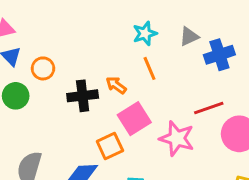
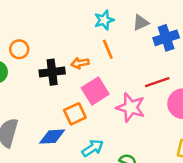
orange arrow: (116, 85) -> (80, 63), turned -48

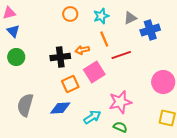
orange circle: (19, 49) -> (70, 14), moved
red line: (157, 82) -> (121, 55), moved
pink star: (131, 107) -> (120, 102), moved, turned -30
orange square: (75, 114) -> (70, 84), moved

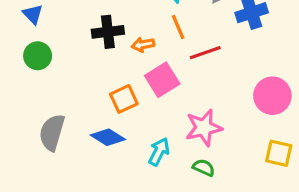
black cross: (60, 57) -> (108, 32), moved
blue diamond: (60, 108) -> (108, 137), turned 35
cyan arrow: (92, 117) -> (159, 152), turned -30

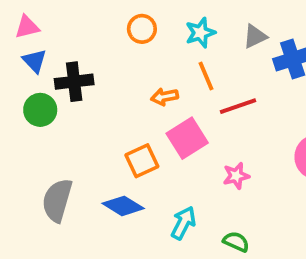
black cross: (108, 32) -> (74, 82), moved
pink star: (204, 128) -> (236, 176), moved, size x0.6

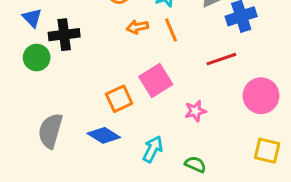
orange arrow: (165, 97) -> (137, 27), moved
red line: (238, 106) -> (221, 59), moved

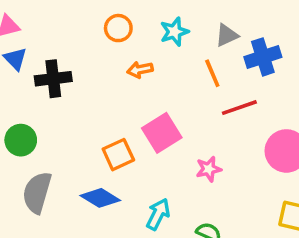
orange line: (171, 30) -> (212, 73), moved
green circle: (37, 58) -> (21, 140), moved

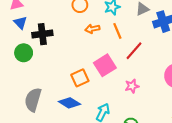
orange line: (212, 73) -> (117, 31), moved
red line: (239, 108) -> (134, 51), moved, turned -30
green circle: (21, 140) -> (24, 53), moved

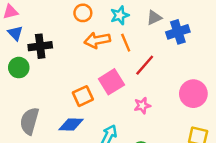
orange arrow: (92, 29) -> (97, 40), size x1.5
blue diamond: (69, 103) -> (71, 125), turned -30

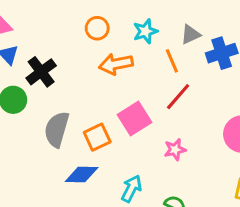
orange line: (126, 43) -> (172, 61), moved
black cross: (40, 46) -> (41, 72), turned -30
gray semicircle: (29, 121) -> (57, 129), moved

